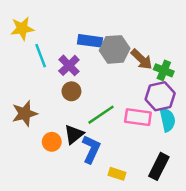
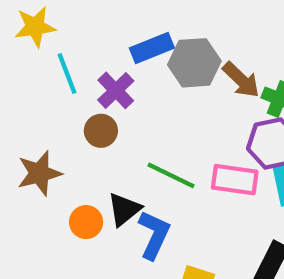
blue rectangle: (90, 41) -> (152, 48), turned -30
brown circle: (71, 91) -> (101, 131), moved
green line: (101, 115) -> (171, 175), turned 60

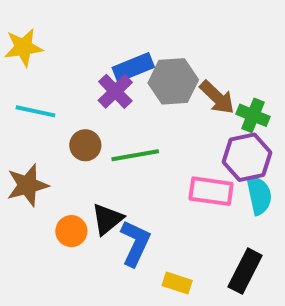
cyan line: (67, 73) -> (35, 111), moved, turned -57
purple cross: (116, 90) -> (115, 91), moved
green line: (171, 175) -> (135, 155), moved, turned -36

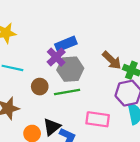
gray hexagon: (173, 81) -> (70, 69), moved
pink rectangle: (211, 191) -> (98, 119), moved

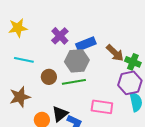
blue rectangle: (66, 44) -> (86, 44), moved
purple cross: (56, 57) -> (60, 36), moved

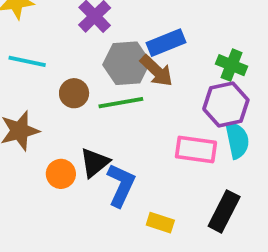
blue rectangle: (86, 44) -> (166, 43), moved
brown arrow: (115, 53) -> (157, 71), moved
pink rectangle: (102, 107) -> (196, 149), moved

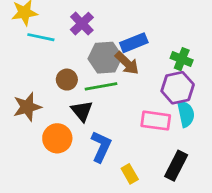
cyan line: (27, 61) -> (41, 37), moved
black triangle: (95, 163) -> (82, 111), moved, turned -30
orange circle: (61, 174) -> (57, 138), size x1.4
yellow rectangle: (160, 223) -> (130, 174), turned 42

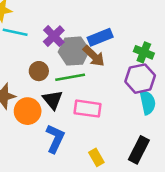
purple cross: (82, 24) -> (54, 36), moved
pink rectangle: (156, 121) -> (88, 109), moved
orange circle: (57, 138) -> (28, 111), moved
blue L-shape: (101, 147) -> (55, 139), moved

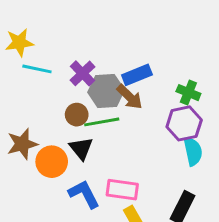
brown circle: (39, 71) -> (77, 115), moved
pink rectangle: (88, 109) -> (122, 190), moved
blue L-shape: (55, 139) -> (84, 194), turned -52

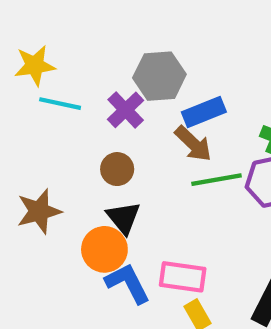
gray hexagon: (106, 91) -> (159, 76), moved
green line: (102, 122) -> (216, 180), moved
orange circle: (52, 162) -> (104, 249), moved

